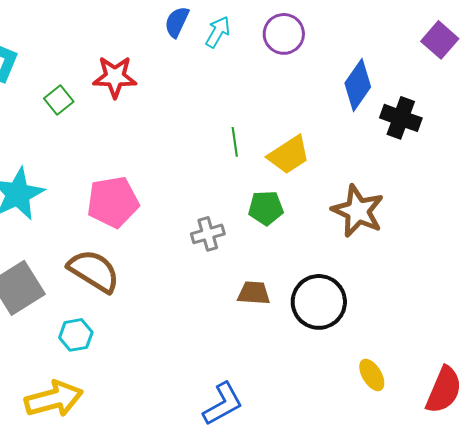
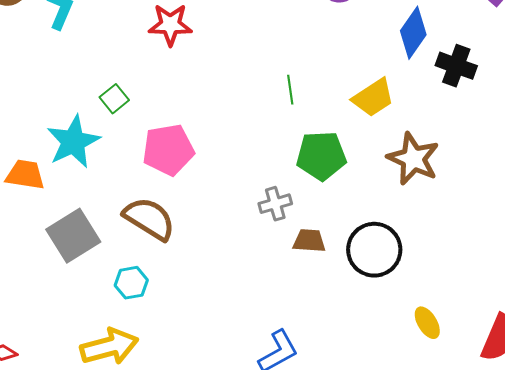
green square: (59, 100) -> (114, 99), moved
yellow trapezoid: (289, 155) -> (373, 98), moved
green pentagon: (266, 208) -> (321, 156), size x1.4
gray cross: (208, 234) -> (275, 204), moved

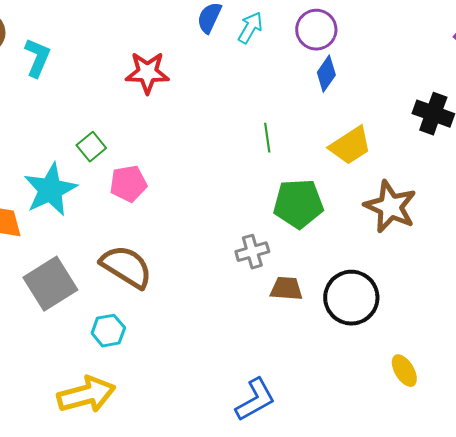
blue diamond: (413, 33) -> (326, 74), moved, size x0.7
pink pentagon: (168, 150) -> (128, 184), moved, size x0.7

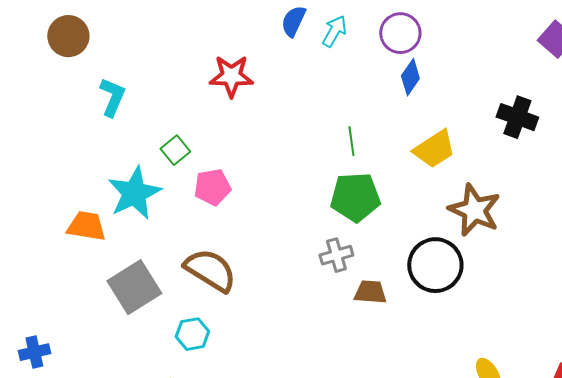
cyan L-shape: (37, 58) -> (112, 97), moved
green pentagon: (298, 204) -> (355, 197), moved
black circle: (351, 298) -> (435, 265), moved

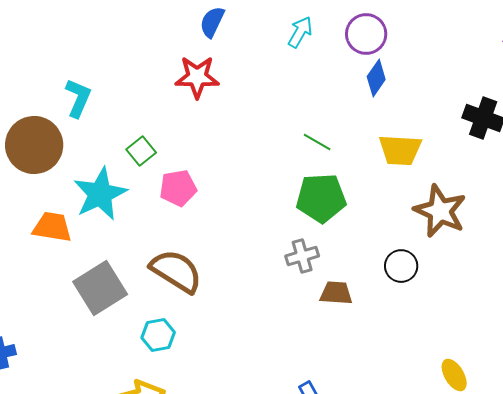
blue semicircle: (293, 21) -> (212, 22), moved
brown circle: (68, 36) -> (34, 145), moved, size x1.4
green line: (351, 141) -> (317, 142), turned -52
yellow trapezoid: (434, 149) -> (400, 150), turned 36
black circle: (435, 265) -> (401, 266), size x0.6

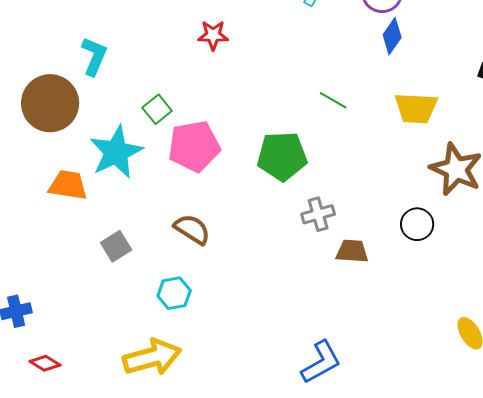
red star: (197, 77) -> (213, 35), size x0.7
pink pentagon: (178, 188) -> (194, 146), size x1.4
green pentagon: (321, 198) -> (282, 156), moved
brown semicircle: (176, 271) -> (192, 229), size x0.7
gray square: (100, 288) -> (116, 246), size x0.6

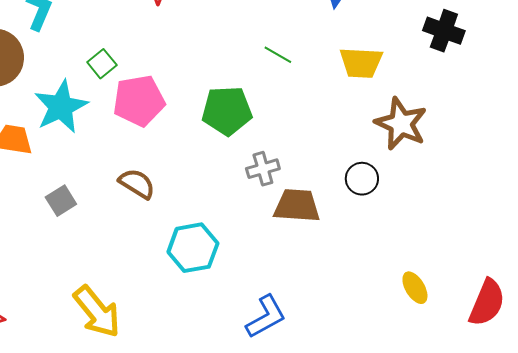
brown trapezoid: (352, 251) -> (297, 206), size x1.4
cyan hexagon: (174, 293) -> (193, 248), moved, size x1.5
yellow arrow: (152, 357) -> (97, 312), turned 66

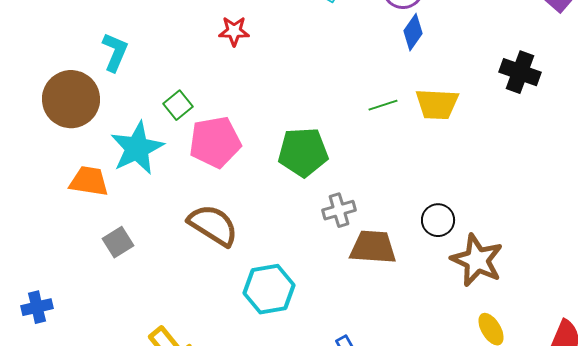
green line: (278, 55) -> (383, 105), moved, turned -48
brown star: (401, 124) -> (477, 260), moved
brown semicircle: (137, 184) -> (213, 225), size x1.4
gray square: (61, 201) -> (118, 242), moved

